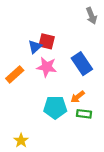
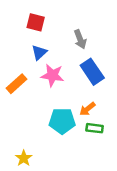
gray arrow: (91, 16) -> (80, 39), moved
red square: (47, 41) -> (36, 22), moved

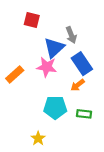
blue triangle: (39, 52) -> (54, 48), moved, size x1.5
orange arrow: (87, 109) -> (78, 85), moved
yellow star: (24, 158) -> (38, 138), moved

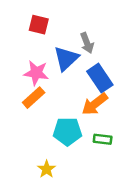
pink star: (47, 67) -> (36, 73), moved
orange rectangle: (15, 74) -> (34, 98), moved
orange arrow: (78, 85) -> (95, 104), size x1.5

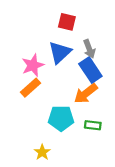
red square: (39, 25) -> (67, 22), moved
gray arrow: (87, 43) -> (89, 49), moved
pink star: (36, 73) -> (33, 65), turned -30

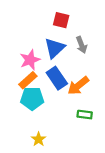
blue rectangle: (90, 70) -> (57, 78), moved
cyan pentagon: (61, 118) -> (32, 98), moved

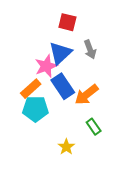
pink star: (30, 60) -> (46, 66), moved
green rectangle: (85, 115) -> (94, 127), turned 48
yellow star: (39, 139) -> (66, 147), moved

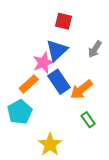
gray arrow: (90, 49) -> (95, 49), moved, turned 54
cyan pentagon: (35, 109) -> (20, 112), moved, turned -30
yellow star: (66, 147) -> (50, 144), moved, size x1.5

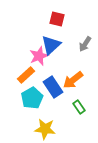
blue rectangle: (59, 82) -> (53, 87), moved
cyan pentagon: (20, 112) -> (32, 98), moved
yellow star: (50, 144) -> (45, 129), turned -30

